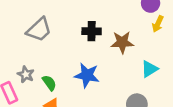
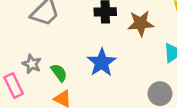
blue star: (87, 75) -> (102, 62), turned 30

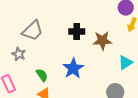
gray star: (32, 64) -> (19, 54), moved

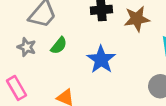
green semicircle: (42, 75) -> (59, 46), moved, turned 80

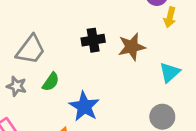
blue star: (101, 60) -> (84, 106), moved

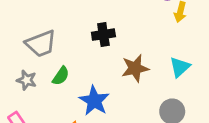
brown star: (132, 47) -> (135, 68), moved
gray trapezoid: (31, 50) -> (41, 44), turned 32

